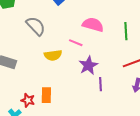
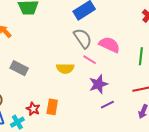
gray semicircle: (36, 26) -> (83, 38), moved
purple line: (100, 84) -> (107, 105), turned 56

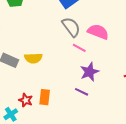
yellow semicircle: (65, 68) -> (33, 58), moved
purple line: (107, 105) -> (82, 92), moved, turned 56

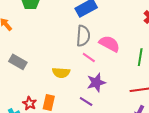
gray semicircle: (71, 27) -> (83, 36), turned 35
yellow semicircle: (33, 58) -> (61, 73), moved

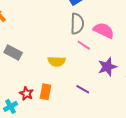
purple star: (96, 82) -> (107, 67), moved

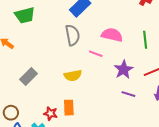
gray semicircle: (77, 24) -> (73, 35), moved
gray rectangle: (13, 52) -> (28, 76), turned -60
purple line: (83, 89) -> (128, 94), moved

